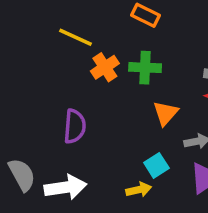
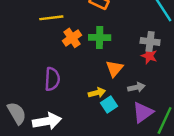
yellow line: (75, 37) -> (51, 18), turned -30
yellow arrow: (139, 190) -> (97, 93), moved

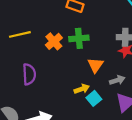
yellow line: (51, 18) -> (20, 34), moved
purple semicircle: (52, 79) -> (29, 74), moved

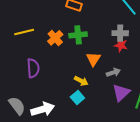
yellow arrow: (82, 89) -> (81, 81), turned 48
cyan square: (94, 98) -> (77, 98), moved

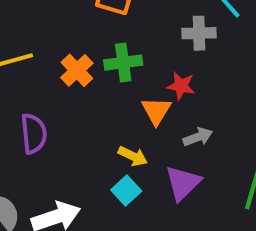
gray cross: (120, 33) -> (199, 33), moved
red star: (121, 45) -> (181, 86), moved
purple triangle: (121, 93) -> (183, 183), moved

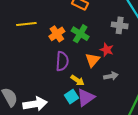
green cross: (123, 63) -> (80, 34), turned 30
purple semicircle: (34, 134) -> (62, 61), moved
purple triangle: (183, 183) -> (86, 98), moved

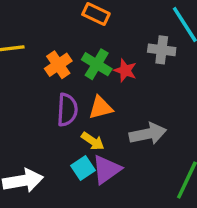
red star: (107, 50) -> (125, 70), moved
orange triangle: (93, 60) -> (101, 108), moved, turned 35
gray arrow: (111, 76) -> (148, 134), size x1.5

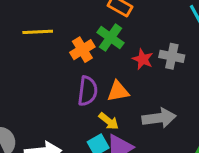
gray cross: (162, 50) -> (172, 56), moved
green cross: (97, 64) -> (110, 38), moved

